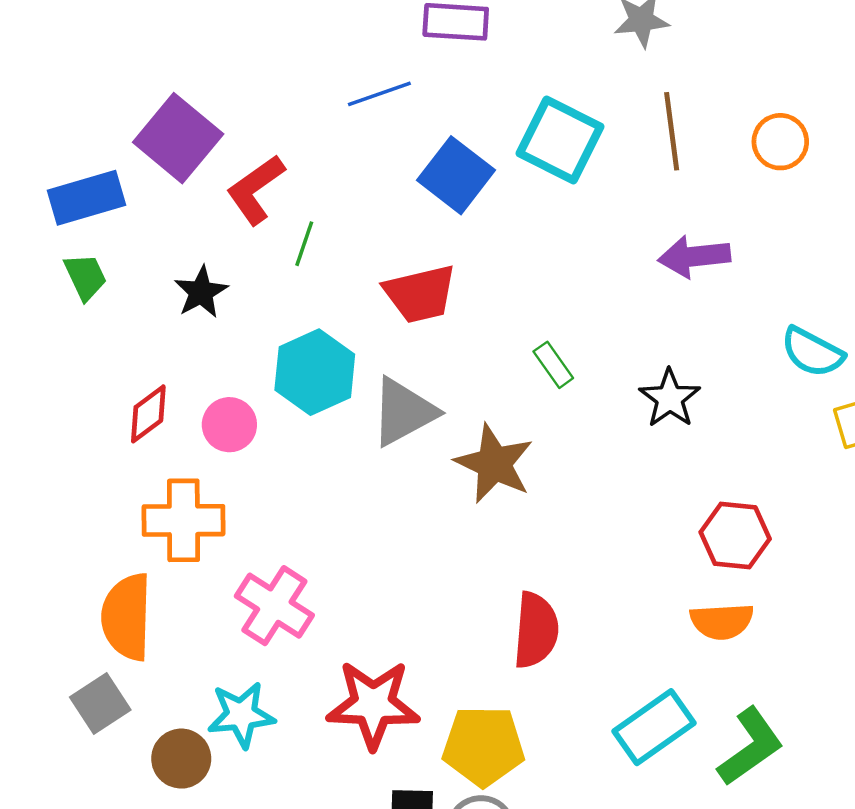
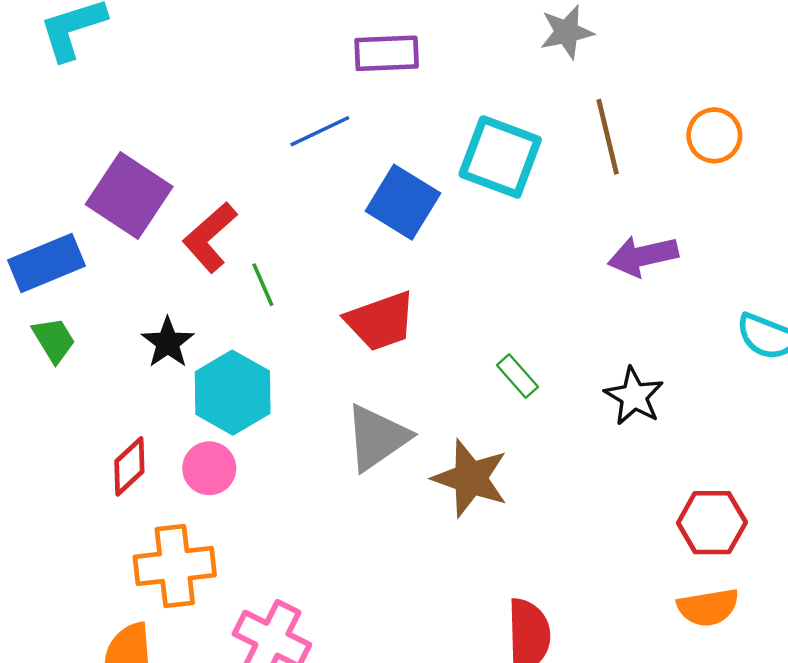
green line: (304, 244) -> (263, 285), turned -36
cyan hexagon: (315, 372) -> (233, 393), moved

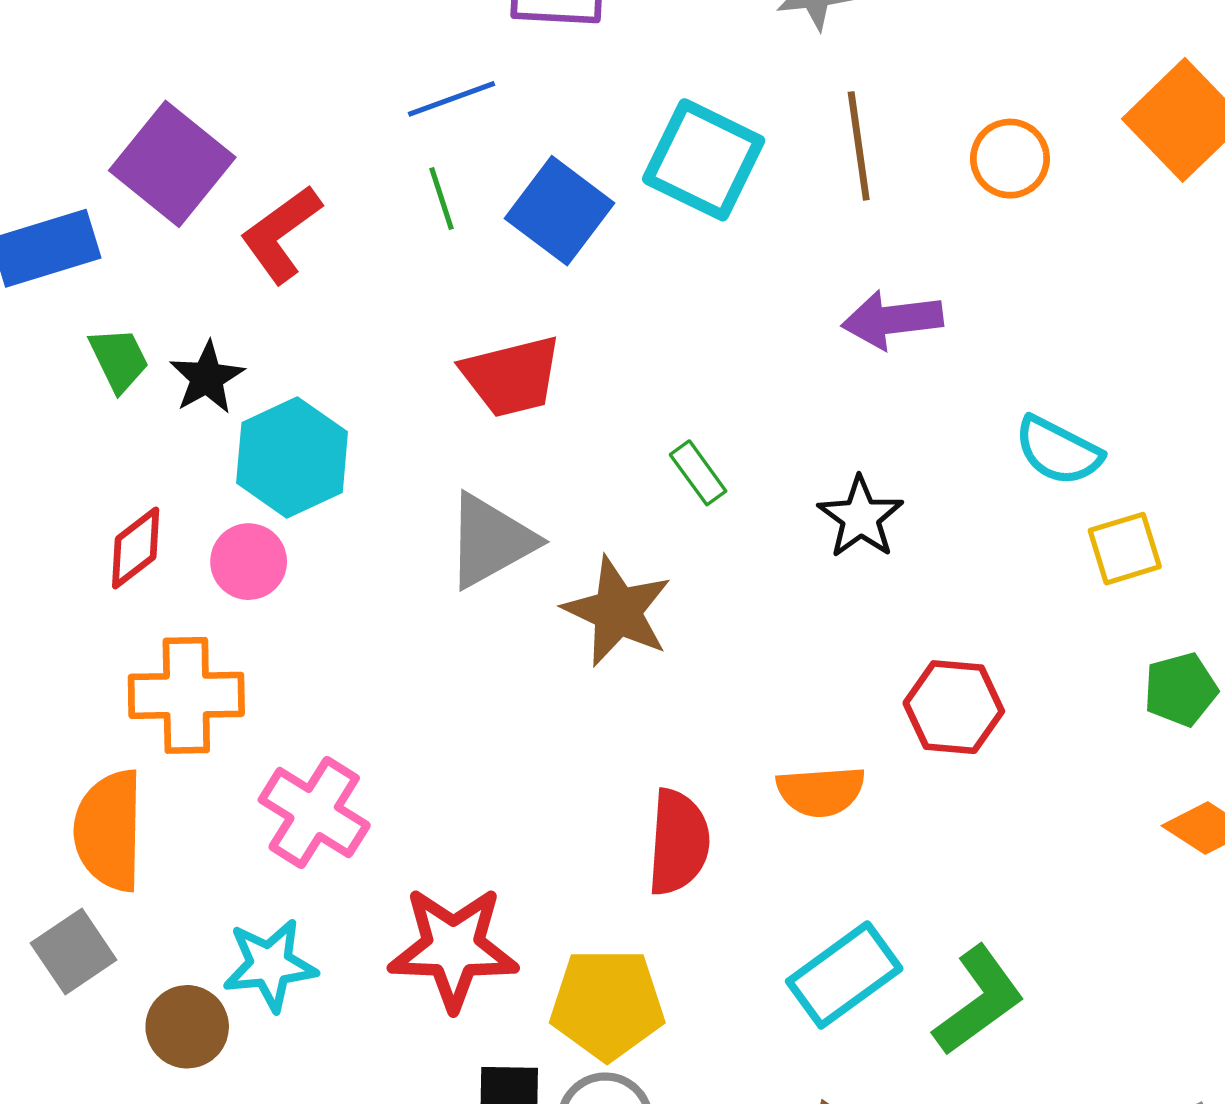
green line: (263, 285) -> (441, 199), moved
green trapezoid: (54, 340) -> (119, 359), moved
orange semicircle: (708, 607) -> (821, 791), moved

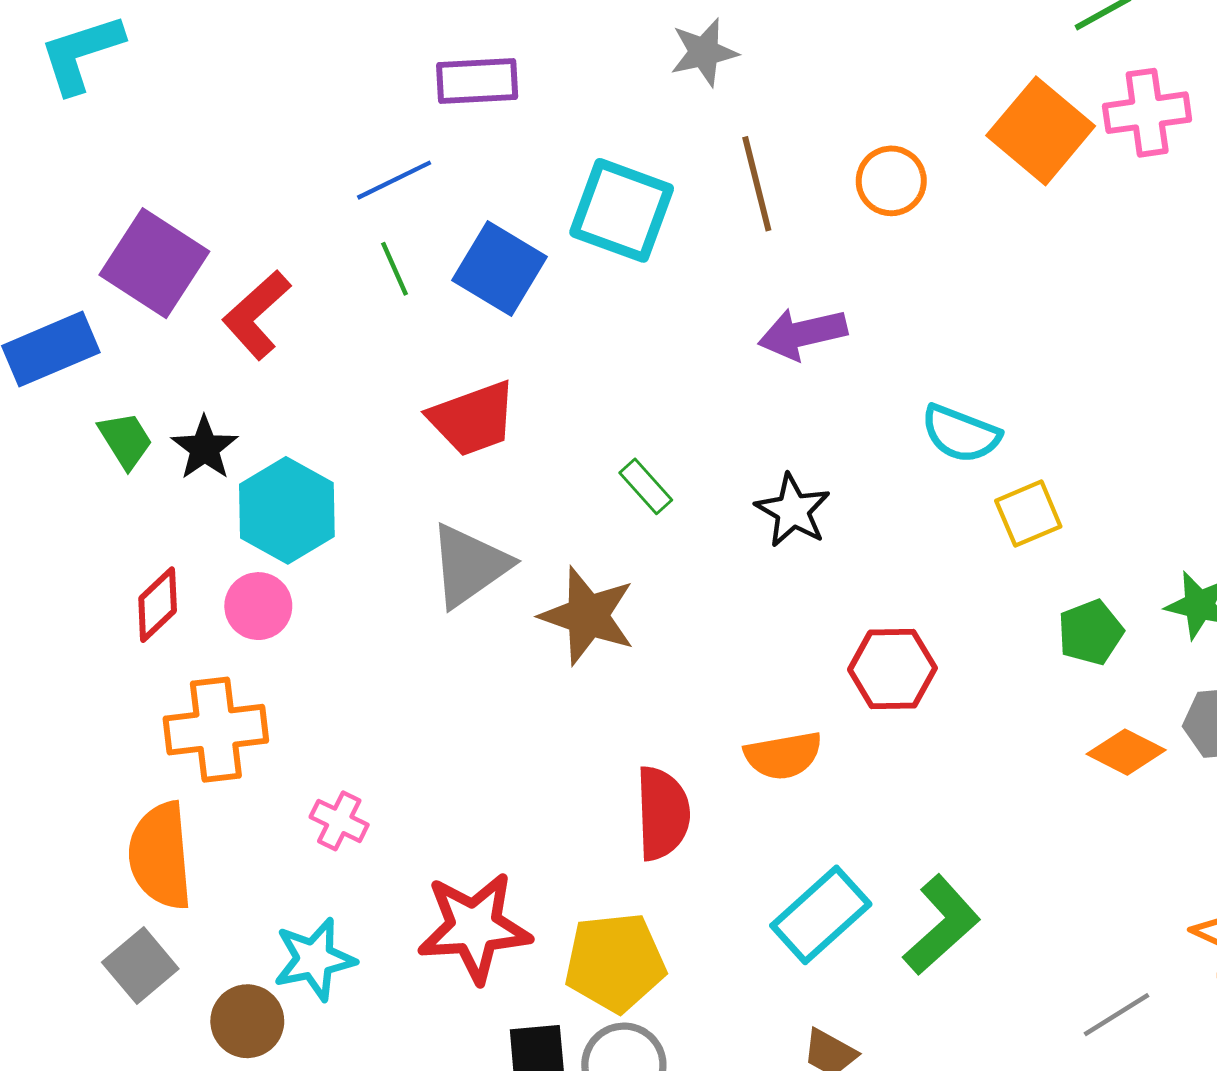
pink cross: (314, 813) -> (339, 821), size x0.6

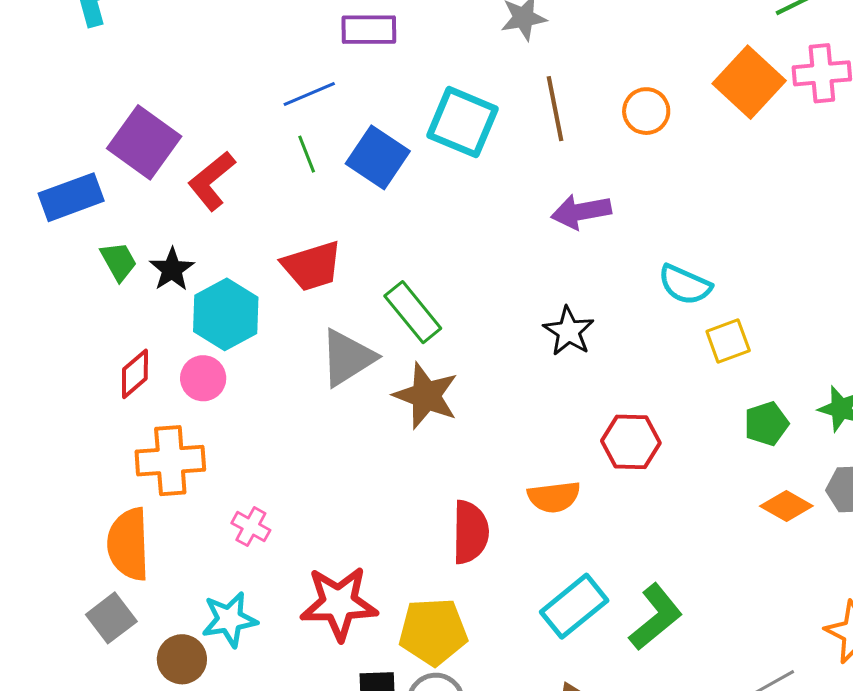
red trapezoid: (473, 419) -> (312, 266), moved
green rectangle: (646, 486) -> (413, 312), moved, size x1.6

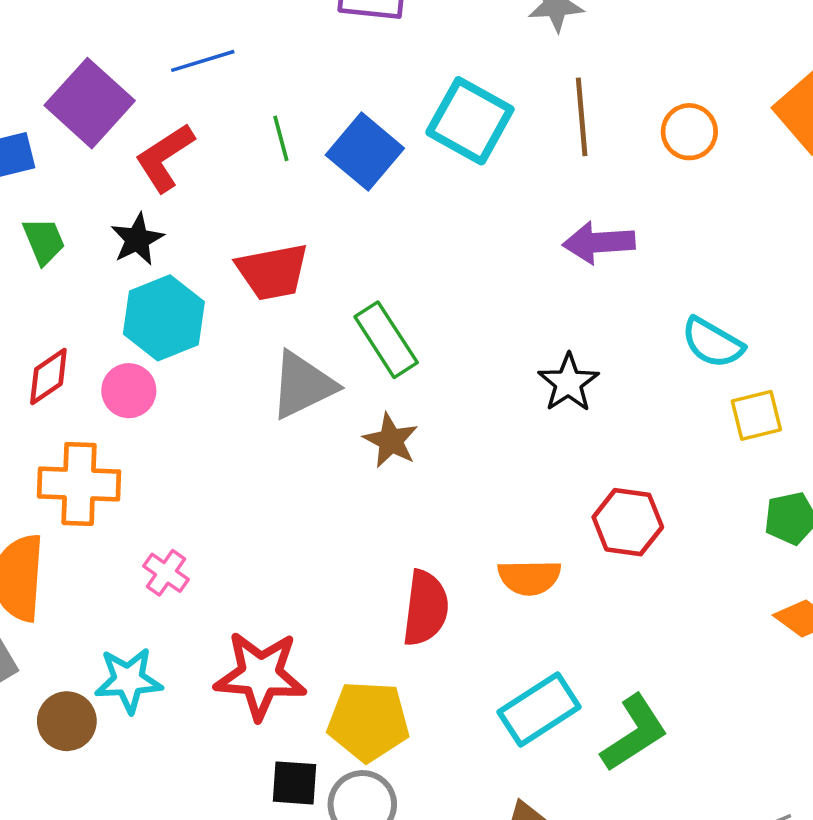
blue line: (309, 94) -> (203, 61), moved
black star: (172, 269) -> (137, 239), moved
brown star: (426, 396) -> (391, 441), size x0.7

